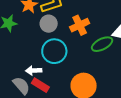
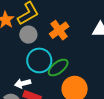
green ellipse: (102, 44) -> (58, 68), moved

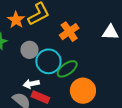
gray circle: (28, 35) -> (30, 50), moved

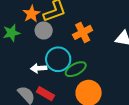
gray circle: (30, 50) -> (44, 30), moved
white arrow: (31, 84) -> (39, 68), moved

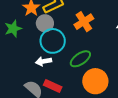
cyan circle: (58, 59) -> (53, 41), moved

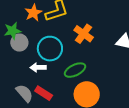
orange cross: (84, 22) -> (84, 34), turned -30
gray circle: (45, 23) -> (19, 43), moved

